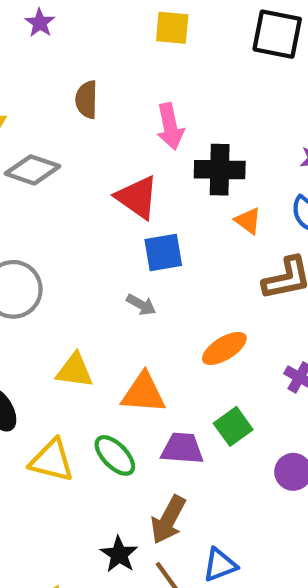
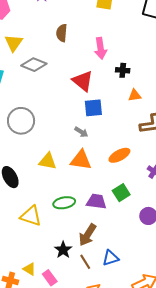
black cross: (220, 170) -> (123, 70), size x0.6
orange triangle: (248, 221) -> (135, 95), turned -48
orange triangle: (143, 393) -> (81, 160), moved
green ellipse: (115, 455) -> (64, 203), turned -60
yellow triangle: (52, 460) -> (31, 216), moved

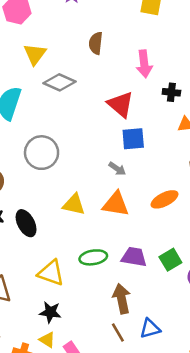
green square: (121, 193) -> (170, 260), moved
brown arrow: (88, 235) -> (122, 299), turned 135
black star: (63, 250) -> (50, 312), moved, turned -30

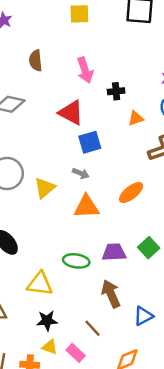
yellow triangle: (74, 204) -> (45, 188), moved, turned -40
green ellipse: (93, 257) -> (76, 261), turned 30
brown line: (118, 332) -> (93, 328), moved

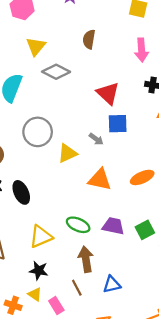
pink arrow: (85, 70) -> (142, 50), moved
gray arrow: (81, 173) -> (96, 139), moved
yellow triangle: (40, 284) -> (41, 237), turned -45
brown arrow: (111, 294) -> (86, 259), moved
blue triangle: (143, 316) -> (112, 284), moved

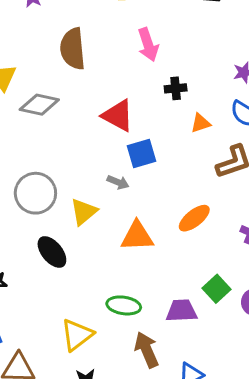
brown semicircle: (89, 39) -> (73, 49), size x1.5
black ellipse: (21, 192) -> (52, 252), moved
purple trapezoid: (113, 226) -> (181, 311), moved

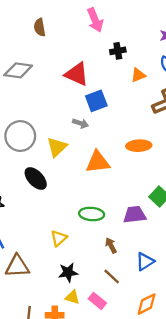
brown semicircle: (73, 49) -> (40, 27), size x0.6
orange ellipse: (194, 218) -> (139, 146), turned 40
yellow triangle: (77, 335) -> (59, 238), size x0.7
brown arrow: (147, 350) -> (111, 245), size x0.6

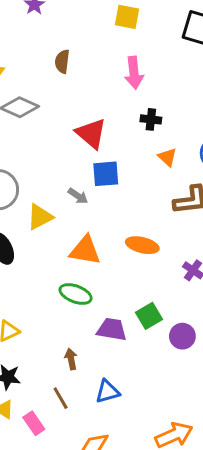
orange triangle: (138, 75) -> (167, 157), turned 49
green ellipse: (92, 214) -> (76, 294), moved

